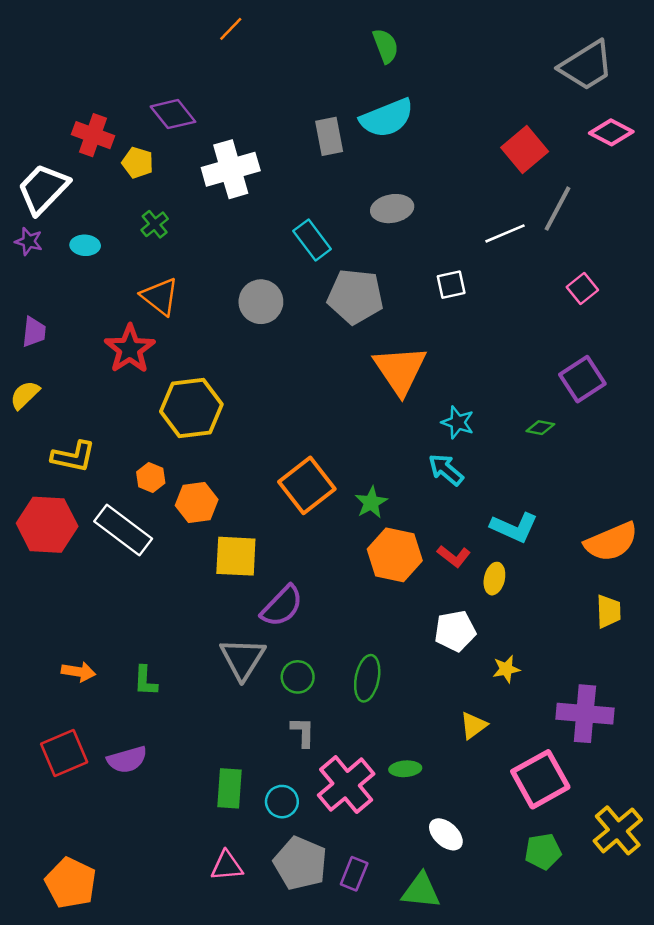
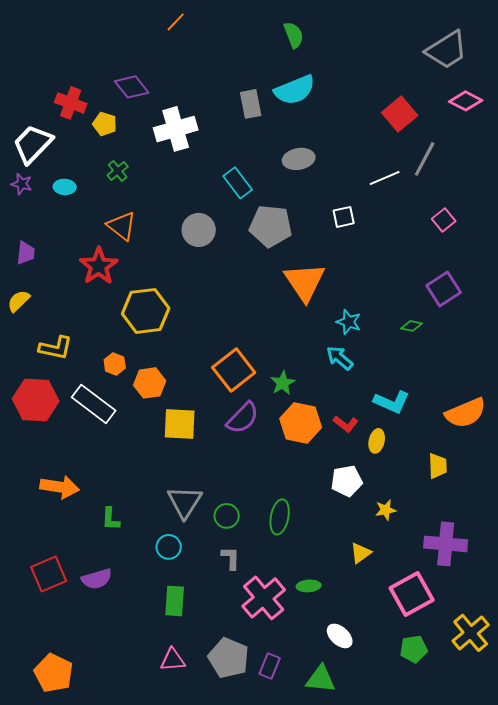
purple semicircle: (282, 606) -> (243, 418), moved
yellow trapezoid: (609, 611) -> (438, 466), moved
orange arrow: (79, 672) -> (60, 487), moved, size x1.5
cyan circle: (282, 802) -> (169, 547), moved

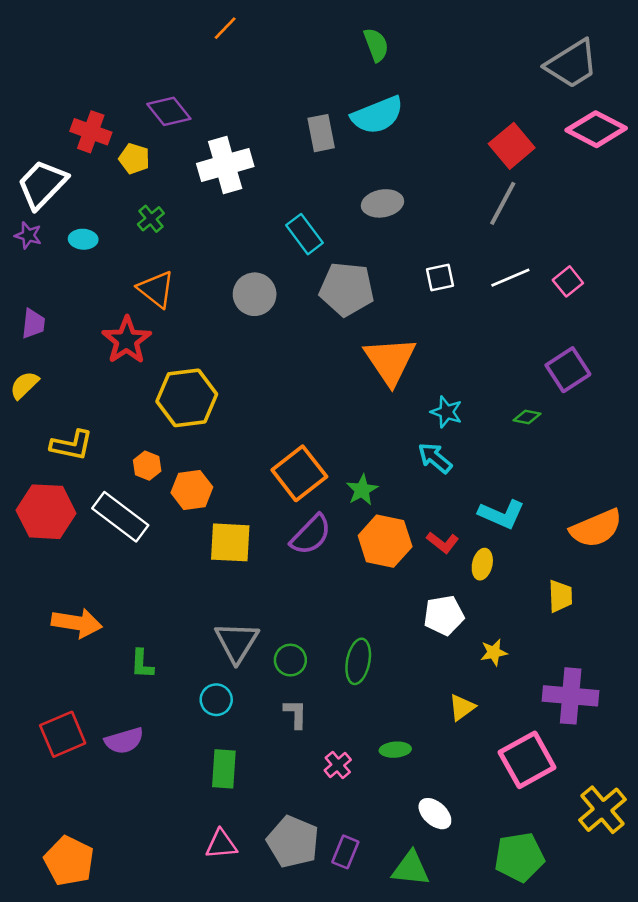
pink diamond: (466, 101) -> (596, 129), size x1.4
gray line: (425, 159) -> (503, 203), moved
white line: (385, 178) -> (510, 278), moved
pink cross: (264, 598) -> (338, 765), size x0.5
green pentagon: (414, 649) -> (519, 857), moved, size x1.4

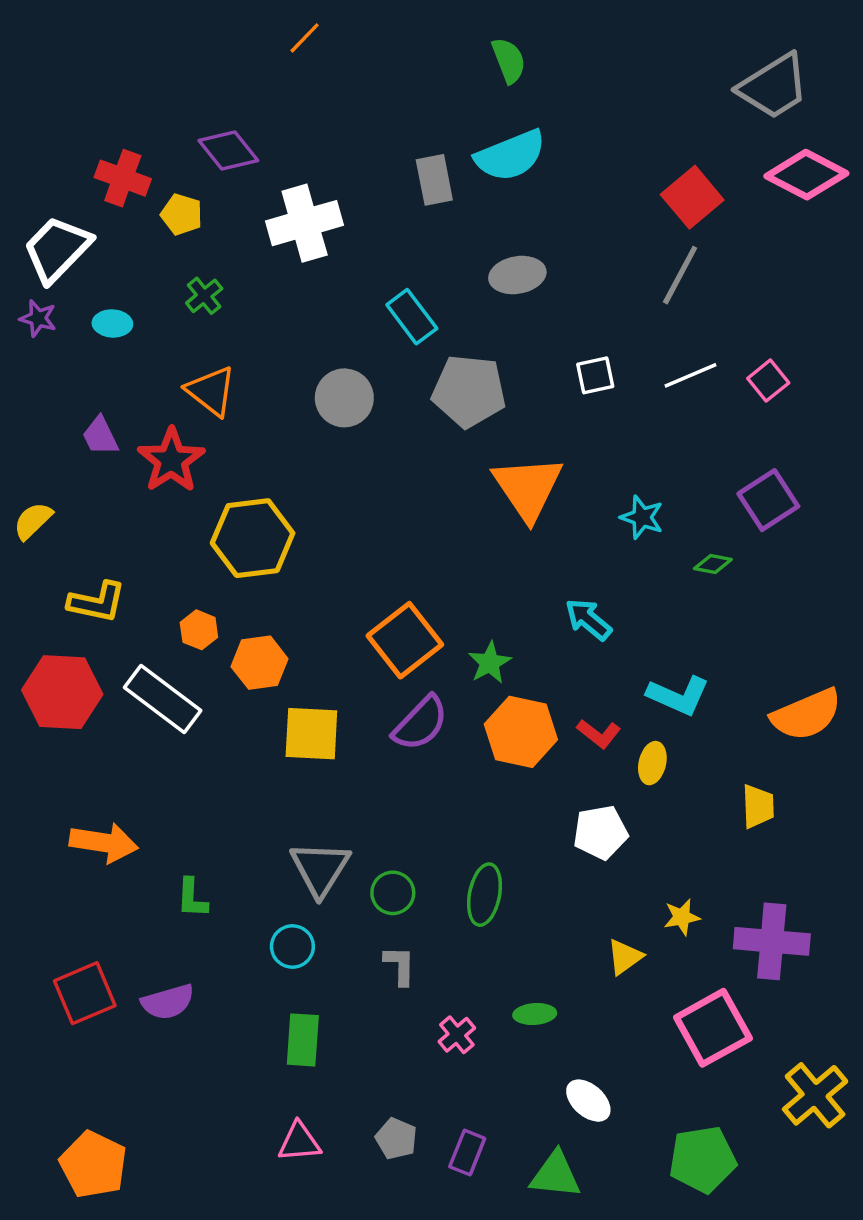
purple trapezoid: (33, 324) -> (100, 436), moved, turned 148
cyan star: (446, 412) -> (642, 517), moved
yellow star: (494, 652) -> (682, 917), moved
gray pentagon: (293, 842) -> (396, 1139), size x0.6

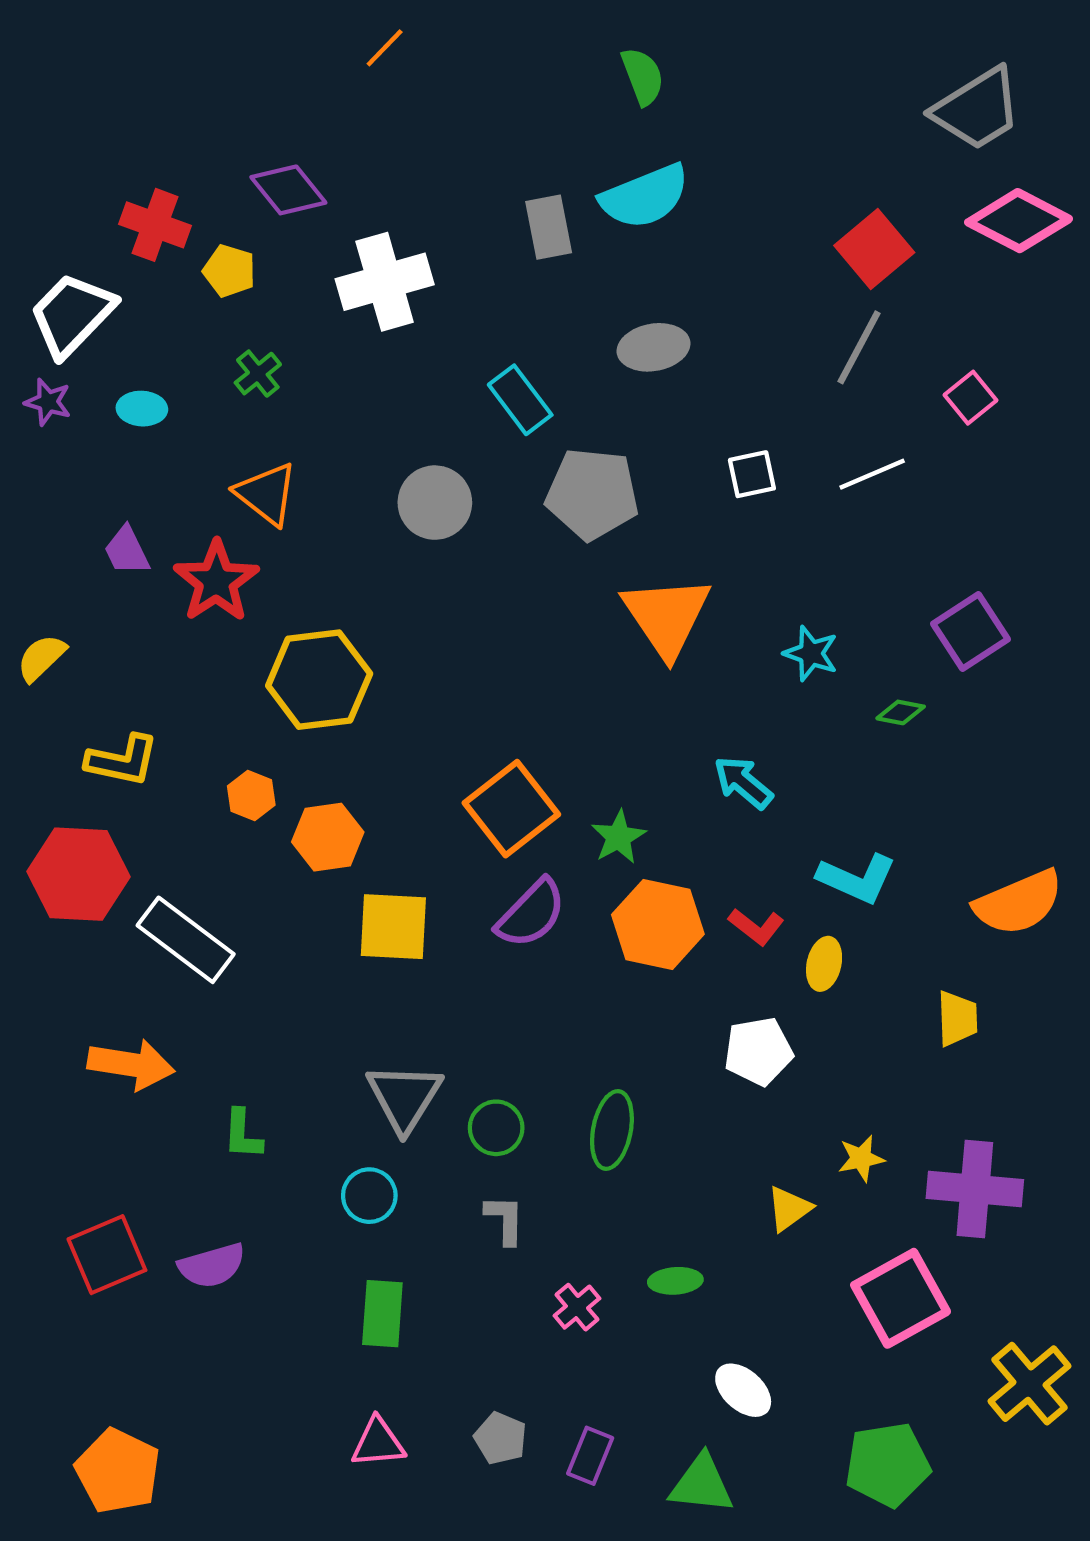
pink square: (768, 381) -> (971, 398), moved
white rectangle: (163, 699) -> (186, 940), moved

